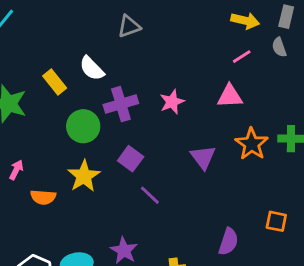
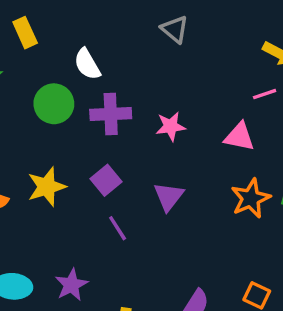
gray triangle: (129, 26) -> (175, 29), moved, turned 45
yellow rectangle: (55, 82) -> (25, 33), moved
green circle: (83, 126) -> (54, 104), moved
purple triangle: (203, 157) -> (169, 196), moved

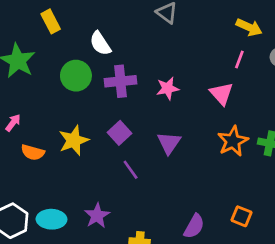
pink line: (265, 94) -> (239, 60), turned -48
pink triangle: (239, 137) -> (221, 94), turned 40

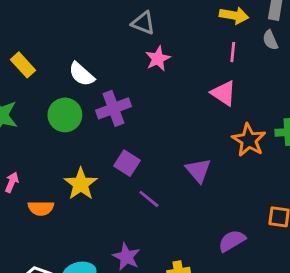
pink star: (168, 88) -> (158, 59), moved
purple triangle: (169, 143) -> (198, 170), moved
purple semicircle: (194, 226) -> (232, 241), turned -135

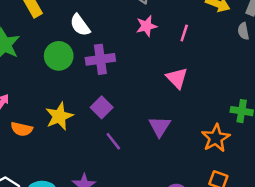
pink line: (233, 52) -> (184, 33), moved
pink triangle: (224, 93) -> (177, 78), moved
orange star: (249, 140) -> (216, 138), moved

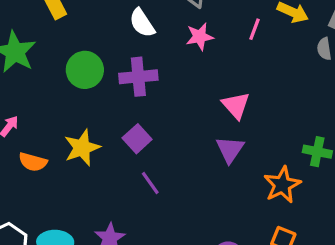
white semicircle: (80, 25) -> (142, 23), moved
pink line: (184, 33) -> (254, 29), moved
purple triangle: (160, 126) -> (230, 149), moved

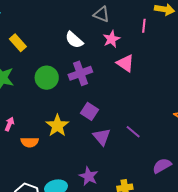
pink triangle: (236, 105) -> (125, 63), moved
purple triangle: (230, 149) -> (102, 137), moved
purple line: (150, 183) -> (133, 132), moved

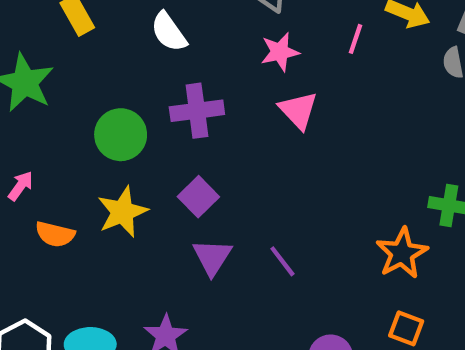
white semicircle: (74, 40) -> (169, 32), moved
green circle: (47, 78) -> (121, 135), moved

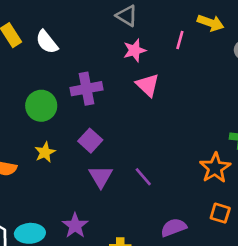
white semicircle: (169, 32) -> (47, 42), moved
yellow star: (123, 212) -> (45, 152), size x0.7

